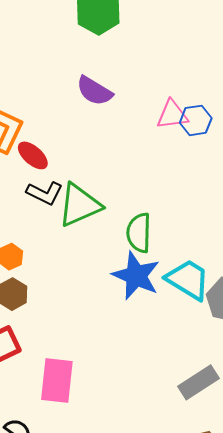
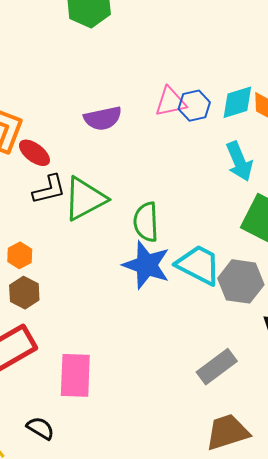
purple semicircle: (94, 91) -> (103, 118), moved, turned -39
black L-shape: (45, 193) -> (49, 189), turned -36

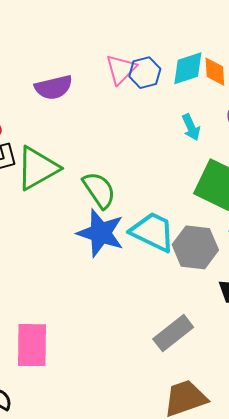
pink triangle: (170, 102) -> (121, 69), turned -32
cyan arrow: (239, 161) -> (191, 127), size x0.7
green semicircle: (146, 222) -> (99, 190), turned 150

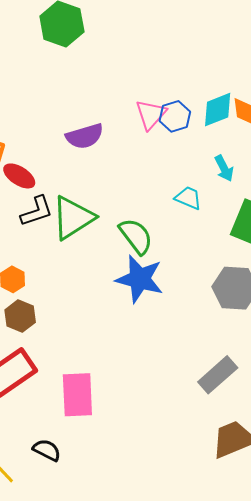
cyan trapezoid: (153, 232) -> (188, 198), moved, size x0.6

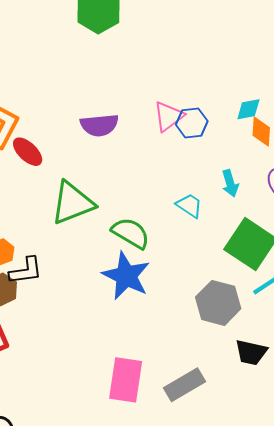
cyan diamond: (218, 110) -> (248, 109), moved, size x0.7
black L-shape: (37, 211) -> (26, 271), moved
green semicircle: (136, 236) -> (131, 233), turned -33
pink rectangle: (77, 395) -> (126, 380), moved

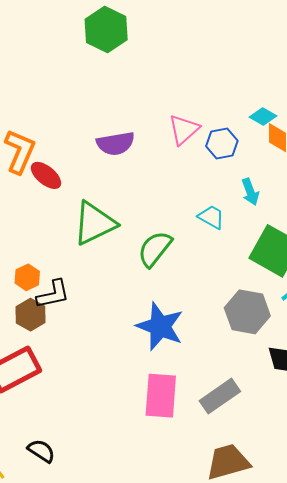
cyan diamond: (248, 109) -> (263, 117), turned 44
blue hexagon: (192, 123) -> (222, 144), moved
green semicircle: (131, 233) -> (155, 249), turned -78
blue star: (126, 276) -> (160, 326), moved

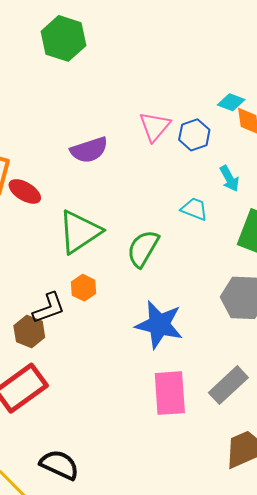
orange hexagon: (27, 277) -> (83, 288), moved
black semicircle: (41, 451) -> (59, 465), size x1.4

